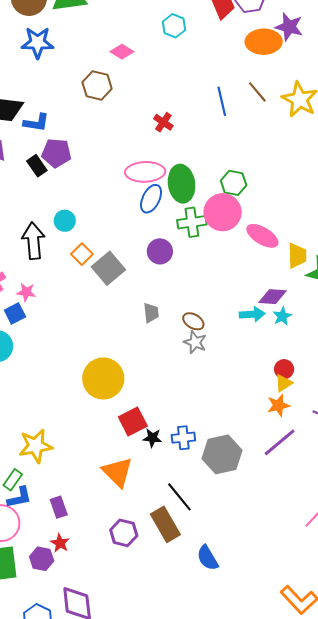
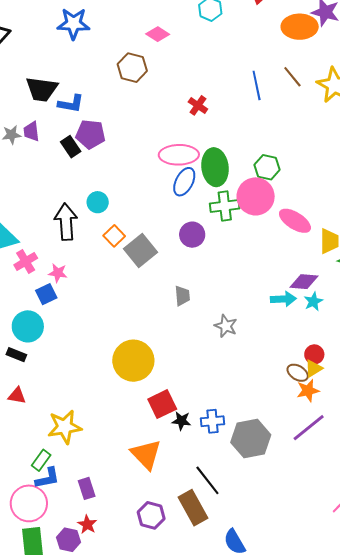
brown ellipse: (193, 321) -> (298, 373), moved

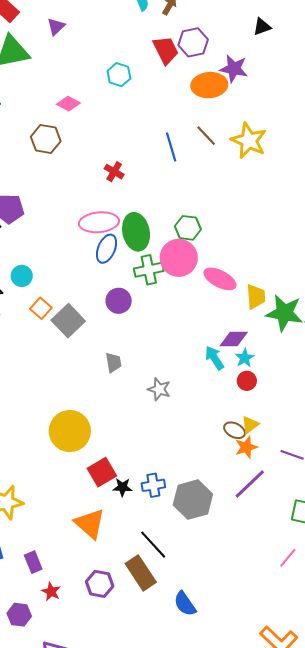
cyan arrow: (283, 299) -> (214, 358), turned -115
red circle: (314, 354) -> (247, 381), moved
red star: (87, 524) -> (51, 592), moved

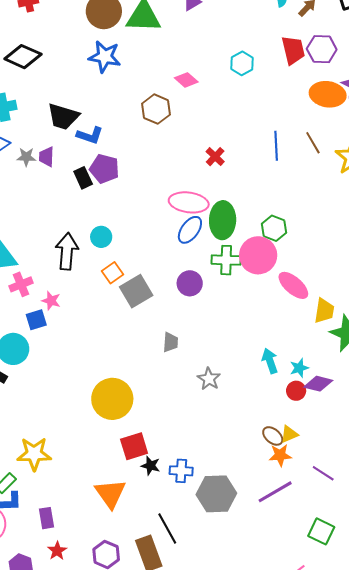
purple diamond: (234, 339) -> (318, 384), moved

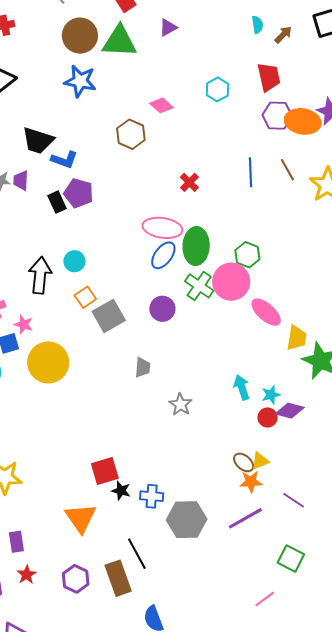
purple hexagon: (322, 49) -> (277, 116), moved
green cross: (226, 260) -> (199, 286), turned 32
yellow circle: (112, 399) -> (48, 362), moved

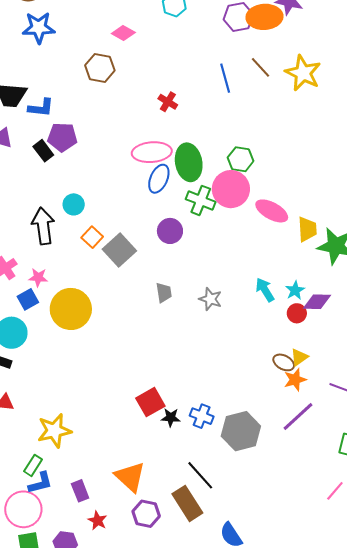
gray star: (180, 404) -> (210, 299), moved
blue cross: (152, 496) -> (202, 416), turned 30
orange triangle: (81, 518) -> (130, 477), moved

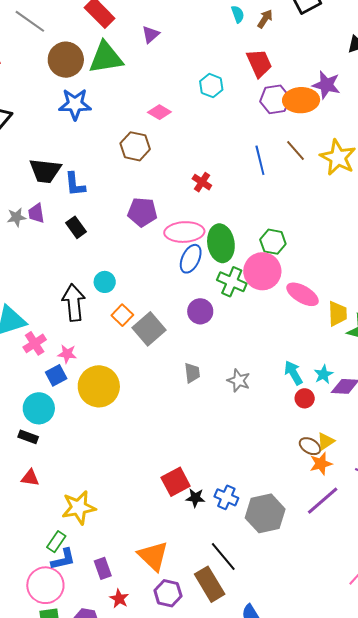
blue L-shape: (41, 108) -> (75, 184), turned 76
purple pentagon: (62, 137) -> (142, 212), moved
red circle: (297, 313) -> (305, 398), moved

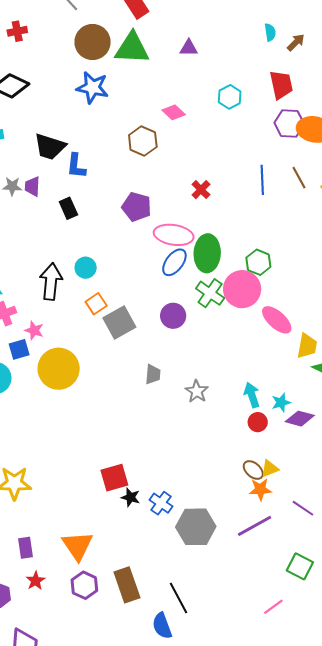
purple triangle: (151, 34) -> (189, 48), moved, turned 30
black line: (223, 557) -> (179, 598), moved

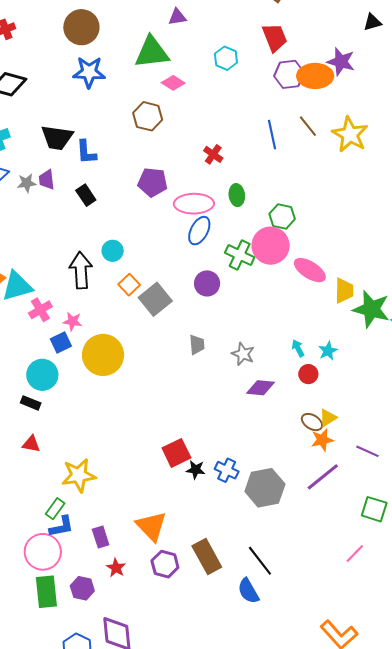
green triangle: (132, 48) -> (152, 52), moved
green ellipse: (207, 253) -> (237, 195), moved, size x0.6
cyan arrow: (252, 395) -> (298, 348), size x0.7
purple diamond: (300, 419) -> (260, 388), moved

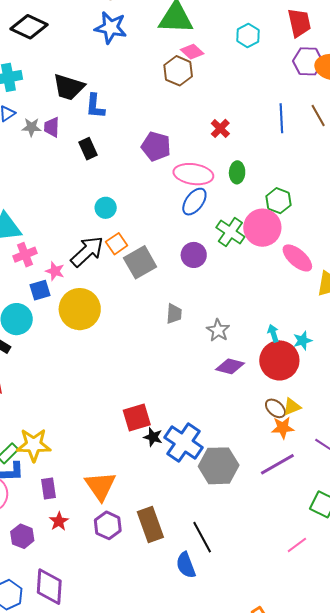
brown hexagon: (148, 116) -> (178, 71), moved
black arrow: (81, 270) -> (87, 252), moved, turned 42
red circle: (308, 374) -> (279, 360), size x2.0
blue cross: (227, 470) -> (184, 442), size x1.6
yellow star: (79, 475) -> (34, 445), moved

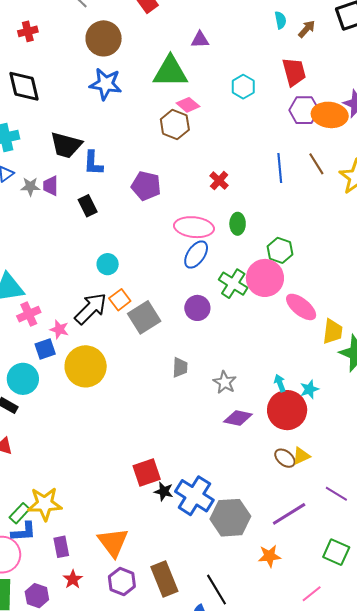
black diamond: (29, 27) -> (24, 86), turned 54
purple pentagon: (156, 146) -> (146, 186), moved
orange star: (283, 428) -> (269, 556), moved

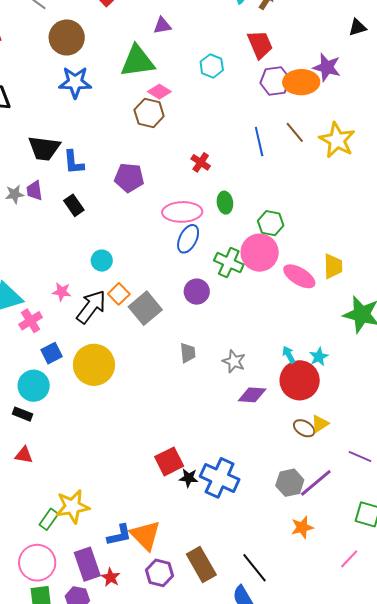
pink star: (59, 329) -> (62, 292), moved
yellow trapezoid: (333, 331) -> (333, 266), moved
gray hexagon: (230, 518) -> (290, 483), moved, size x0.7
blue L-shape: (24, 532) -> (119, 535), moved
purple rectangle: (61, 547) -> (87, 564), moved, size x1.5

